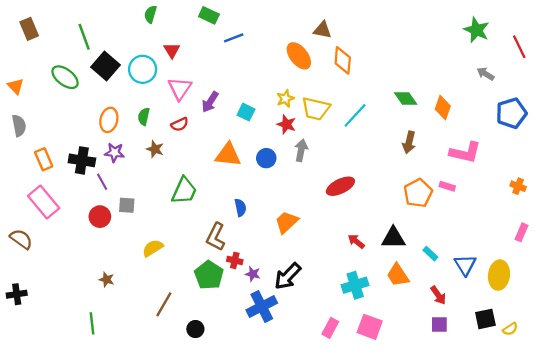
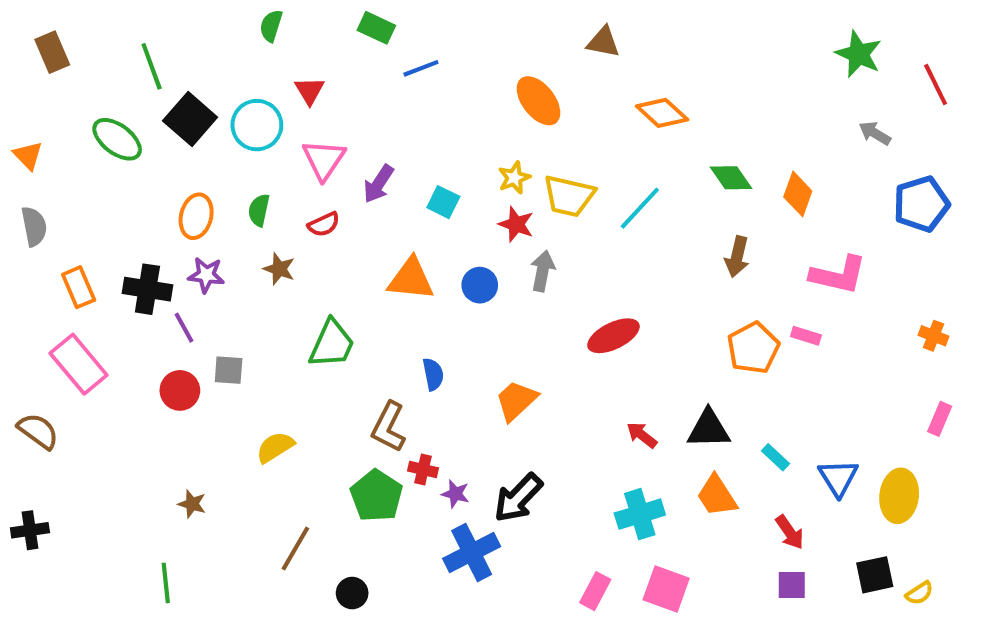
brown triangle: (322, 30) -> (603, 42), moved
orange diamond: (343, 60) -> (662, 113), moved, turned -52

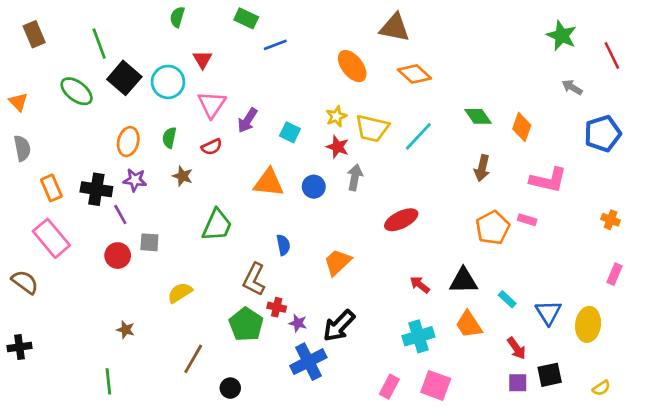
brown triangle: (603, 42) -> (395, 28), size x1.4
orange diamond: (662, 113) -> (414, 74), moved
black square: (875, 575) -> (550, 375), moved

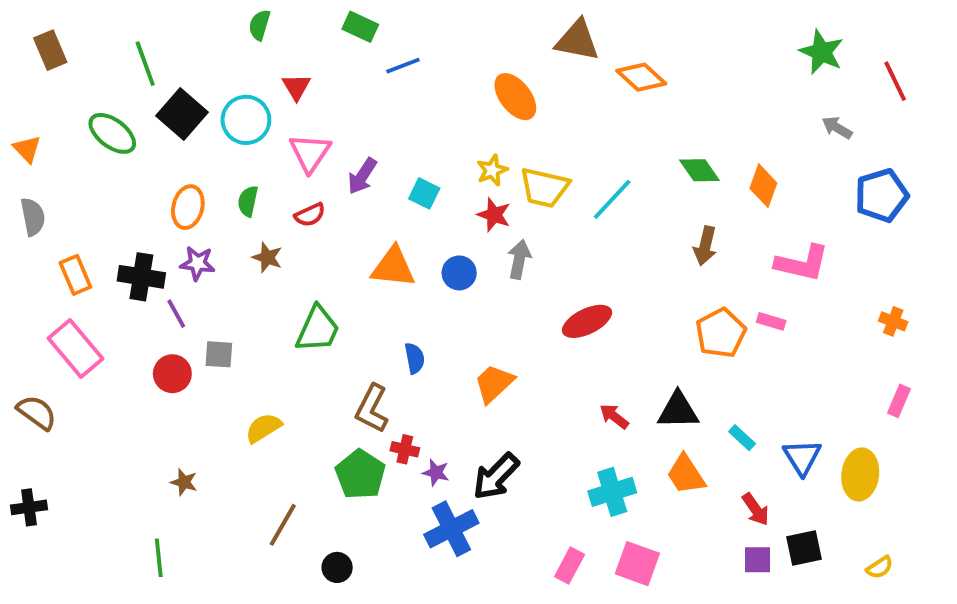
orange diamond: (414, 74) -> (641, 77), moved

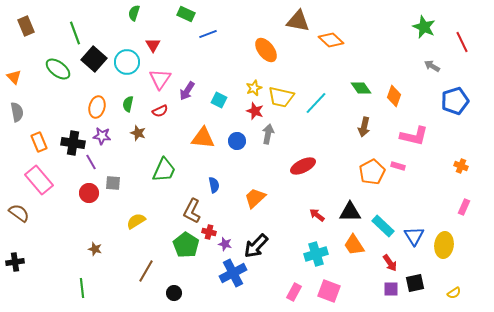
cyan rectangle: (742, 438) -> (383, 226), size x1.6

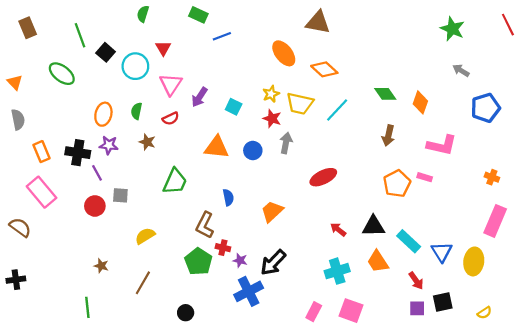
orange diamond: (331, 40) -> (324, 69), moved
red line: (462, 42) -> (508, 25), moved
black square: (94, 59) -> (106, 52), moved, size x0.7
pink rectangle: (464, 207) -> (495, 221), size x1.8
brown line: (146, 271) -> (143, 283), moved

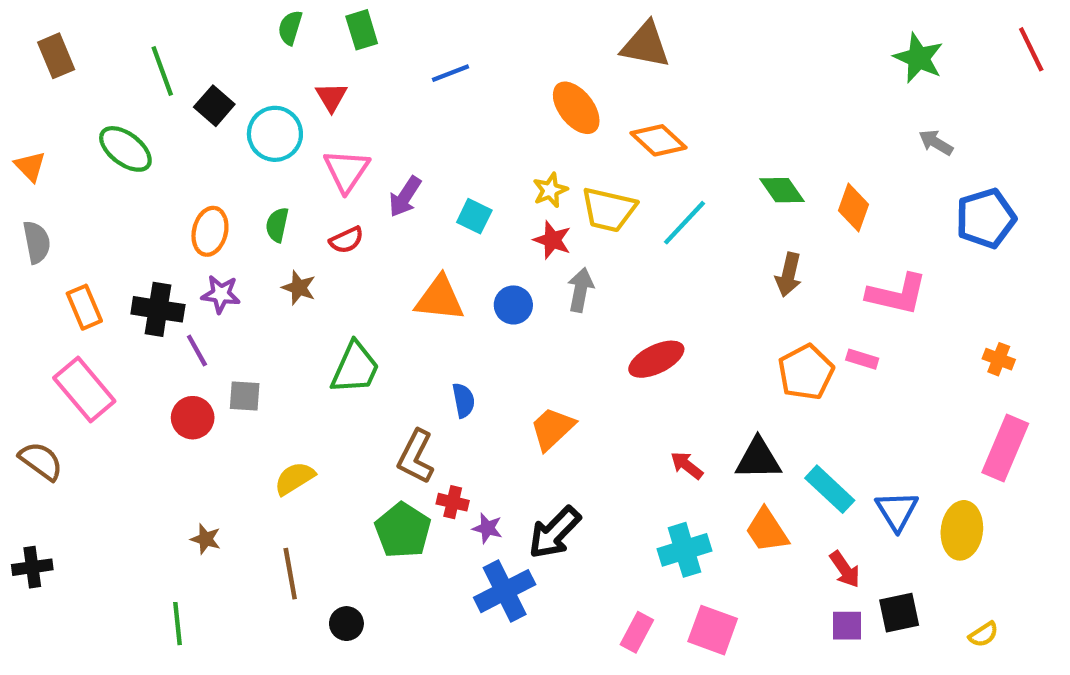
green rectangle: (198, 15) -> (362, 30), moved, turned 48
brown line: (143, 283) -> (290, 574), turned -40
black circle: (186, 313) -> (346, 624), moved

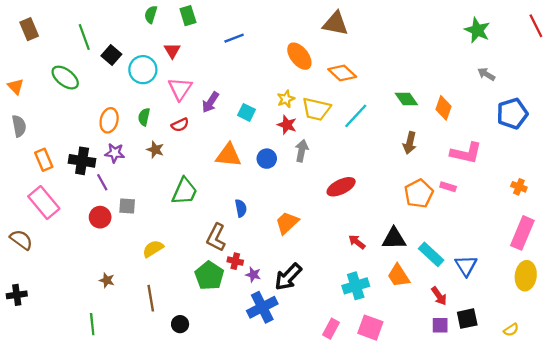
yellow ellipse: (962, 530) -> (526, 276), moved

